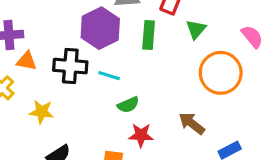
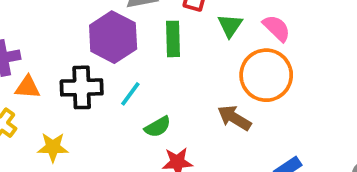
pink semicircle: (252, 37) -> (277, 28), moved
cyan line: (109, 76) -> (130, 94), turned -65
brown arrow: (192, 123) -> (234, 118), moved

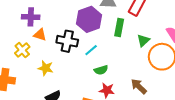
green triangle: (230, 25) -> (143, 40), moved
brown arrow: (234, 118) -> (139, 86), moved

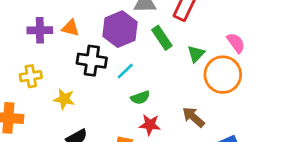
green rectangle: (119, 27) -> (162, 38), turned -42
orange triangle: (40, 35) -> (70, 28), moved
yellow cross: (22, 50) -> (31, 76), turned 35

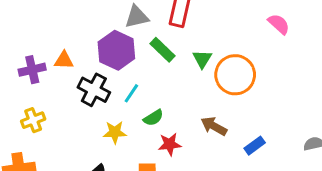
pink semicircle: (236, 43) -> (279, 24), moved
black cross: (92, 61) -> (94, 90), turned 32
yellow star: (64, 99) -> (115, 132), moved

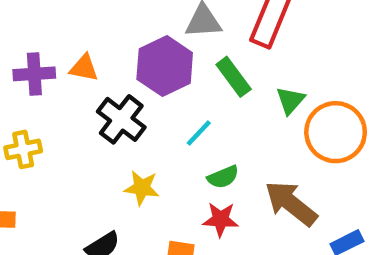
cyan line: (131, 93) -> (199, 133), moved
green semicircle: (153, 118) -> (223, 177), moved
brown arrow: (214, 126) -> (291, 203), size x1.4

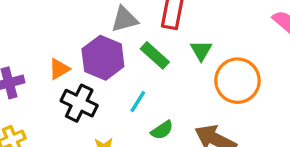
orange triangle: (84, 68) -> (59, 69), moved, turned -30
green triangle: (290, 100) -> (201, 50), moved

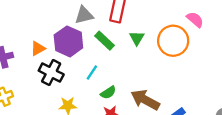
orange circle: (237, 81) -> (173, 41), moved

